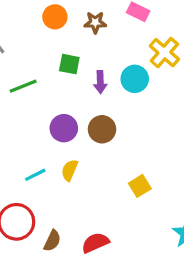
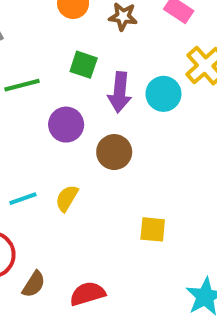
purple arrow: (100, 82) -> (120, 92), size x1.4
purple circle: (64, 128) -> (66, 125), moved
yellow square: (140, 186) -> (153, 229), turned 30

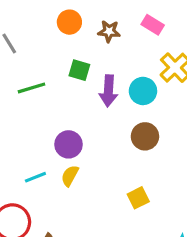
purple circle: (66, 125) -> (68, 144), moved
brown circle: (114, 152) -> (145, 136), moved
yellow square: (153, 229) -> (138, 198), turned -30

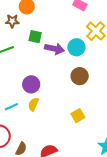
brown star: (109, 31) -> (12, 21), moved
purple arrow: (108, 91) -> (54, 49), turned -78

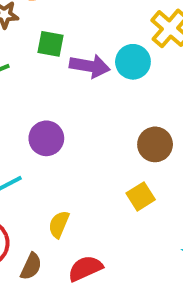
brown circle: (80, 76) -> (155, 144), moved
yellow semicircle: (33, 104) -> (59, 224), moved

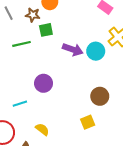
green square: (50, 44) -> (46, 30), moved, turned -32
yellow semicircle: (59, 224) -> (42, 129), turned 96

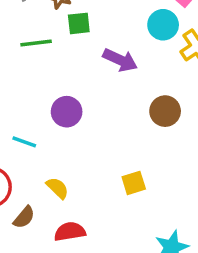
cyan circle: (96, 51) -> (163, 25), moved
brown circle: (100, 96) -> (165, 111), moved
cyan line: (20, 104) -> (24, 142), turned 32

